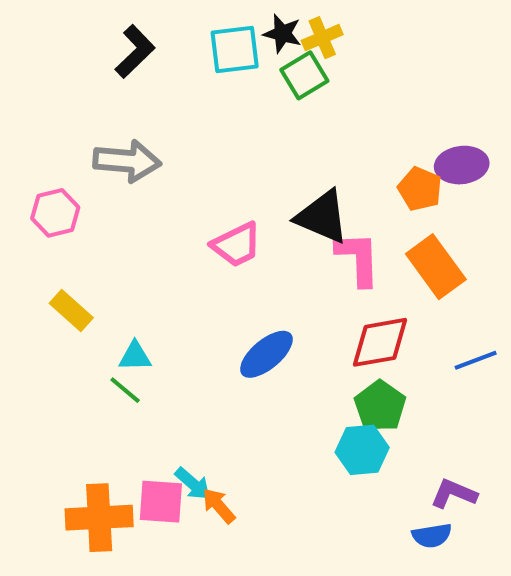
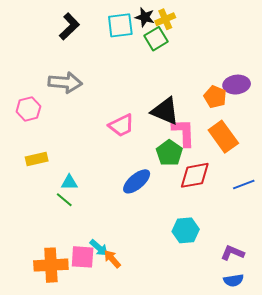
yellow rectangle: (71, 310) -> (37, 159), turned -55
green pentagon: (380, 406) -> (169, 153), moved
blue semicircle: (432, 536) -> (234, 280), moved

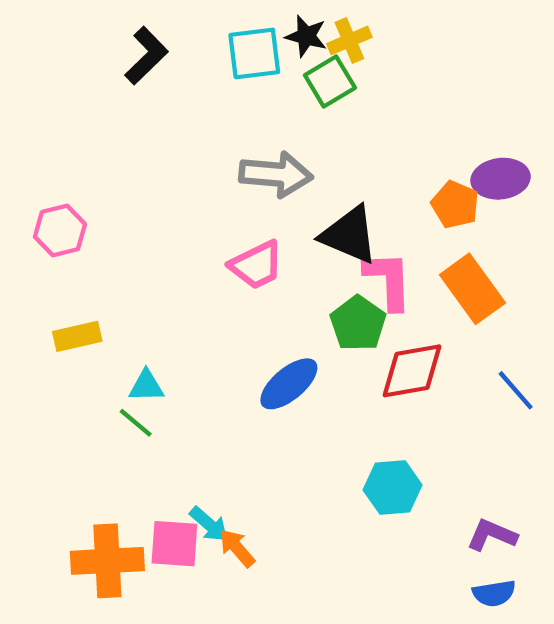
gray arrow: (65, 82) -> (276, 174), moved
blue line: (244, 184) -> (516, 390), turned 70

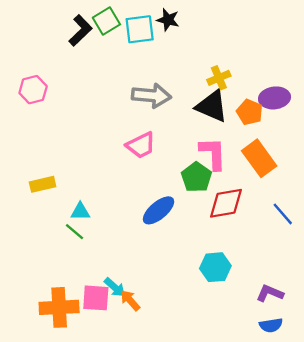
yellow cross: (349, 40) -> (219, 78), moved
green square: (330, 82) -> (106, 21), moved
pink hexagon: (60, 231) -> (33, 90), moved
black triangle: (349, 235) -> (212, 106), moved

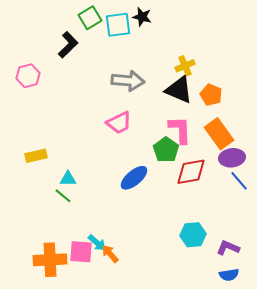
black L-shape: (80, 30) -> (68, 45), moved
purple ellipse: (275, 98) -> (232, 158), moved
cyan hexagon: (215, 267) -> (193, 235), moved

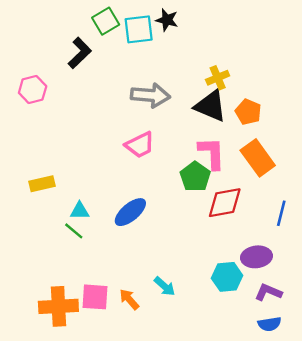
purple ellipse: (232, 158) -> (256, 257), moved
blue ellipse: (134, 178) -> (130, 212), moved
blue line: (239, 181) -> (281, 213), turned 55
cyan arrow: (97, 243) -> (165, 286), moved

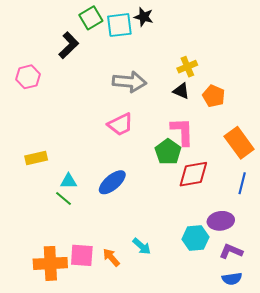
black triangle: (211, 106) -> (181, 91), size x0.6
orange rectangle: (258, 158) -> (239, 143), moved

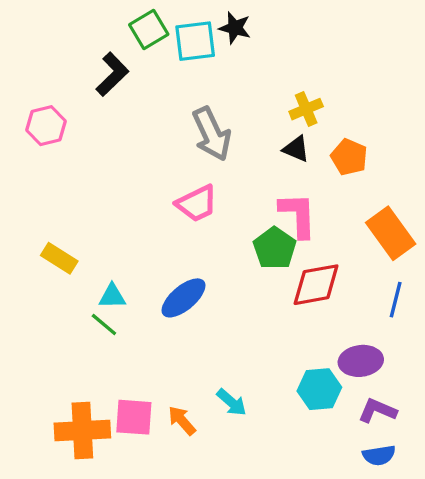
gray arrow: (129, 82) -> (212, 134), turned 60
yellow rectangle: (36, 158) -> (59, 258), turned 45

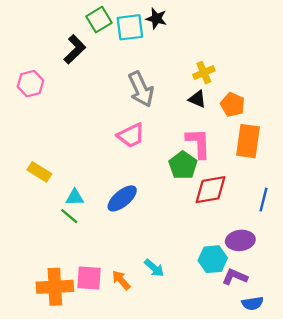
orange rectangle: (391, 233) -> (248, 141), moved, turned 44
purple L-shape: (377, 411) -> (235, 277), moved

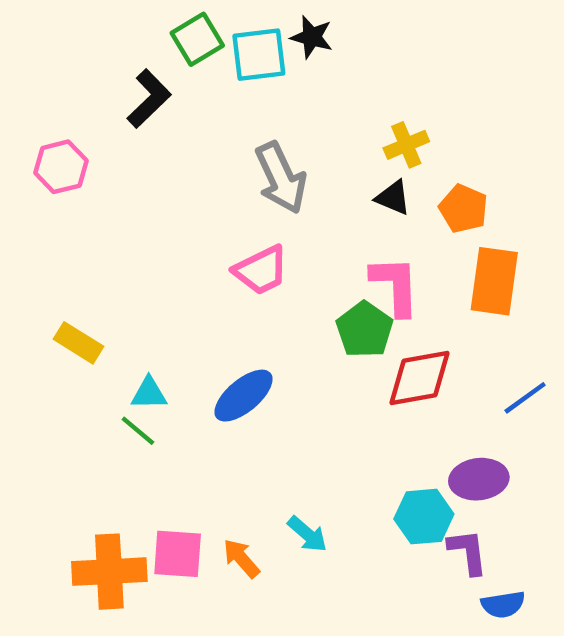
blue line: (264, 200) -> (525, 398), turned 40
purple L-shape: (235, 277) -> (468, 552), turned 60

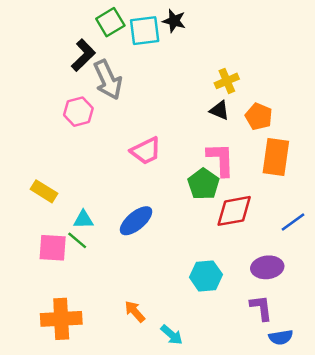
pink hexagon: (61, 167) -> (78, 112), moved
gray arrow: (281, 178) -> (108, 80), moved
cyan hexagon: (424, 517) -> (206, 276), moved
cyan arrow: (307, 534) -> (172, 335), moved
pink square: (178, 554) -> (53, 248), moved

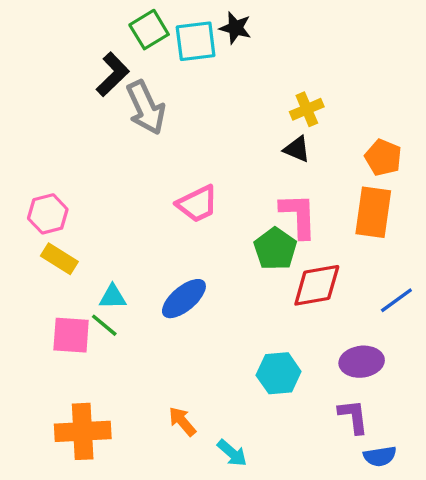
pink hexagon: (78, 112) -> (48, 214), moved
orange pentagon: (259, 117) -> (383, 157), moved

